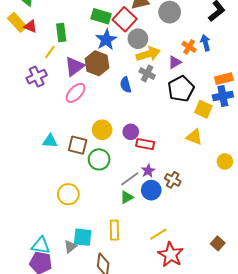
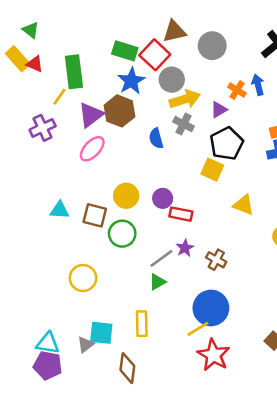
green rectangle: (61, 33) -> (74, 72), size x1.4
yellow square: (203, 109) -> (212, 170), moved
blue circle: (151, 190) -> (211, 308), moved, size x1.4

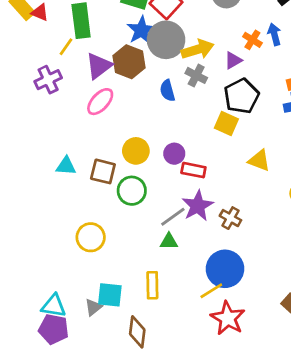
gray circle: (172, 80) -> (166, 40), moved, size x1.4
purple star: (185, 248) -> (198, 206), size x1.6
green triangle: (157, 282) -> (169, 241), turned 30

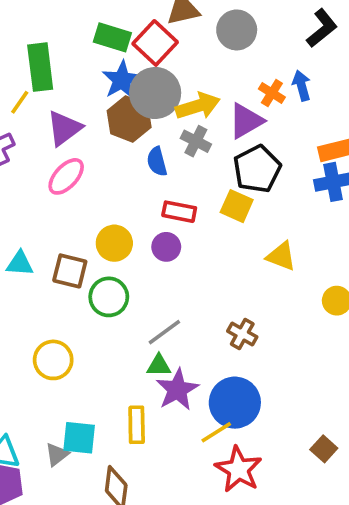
purple triangle: (233, 60) -> (246, 121), size x1.5
brown hexagon: (129, 62) -> (129, 119), moved
red rectangle: (193, 170) -> (179, 212), moved
purple star: (198, 206) -> (177, 390), moved

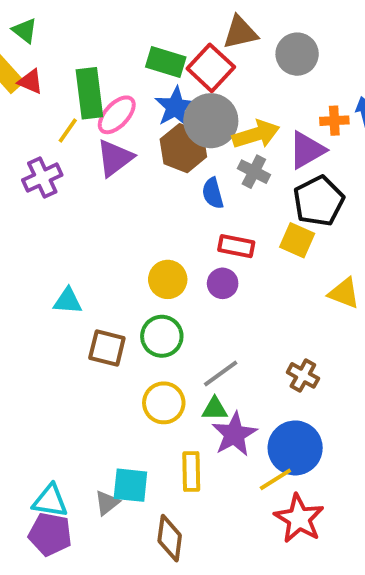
orange cross: (272, 93) -> (334, 121), turned -35
pink ellipse: (66, 176) -> (117, 115), moved
brown square: (70, 271) -> (107, 348), moved
yellow circle: (53, 360) -> (164, 403), moved

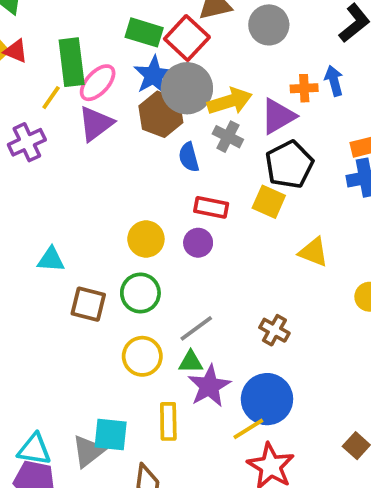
gray triangle: (107, 503) -> (88, 451), size x1.4

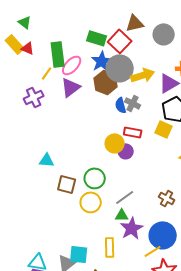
gray cross: (228, 137) -> (133, 103), moved
yellow circle: (146, 239) -> (115, 143), moved
yellow circle: (142, 356) -> (91, 202), moved

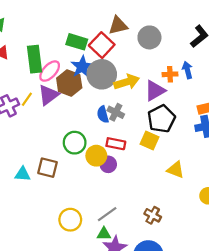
yellow line: (47, 73) -> (27, 99), moved
brown hexagon: (106, 82) -> (69, 83), moved
green circle: (95, 178) -> (75, 143), moved
brown square: (67, 184) -> (47, 168), moved

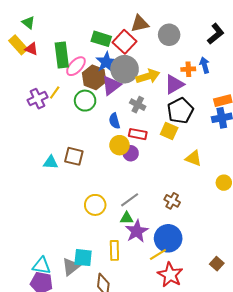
purple triangle: (49, 95) -> (111, 85), moved
blue semicircle: (103, 114) -> (114, 121), moved
green circle: (75, 143) -> (85, 101), moved

